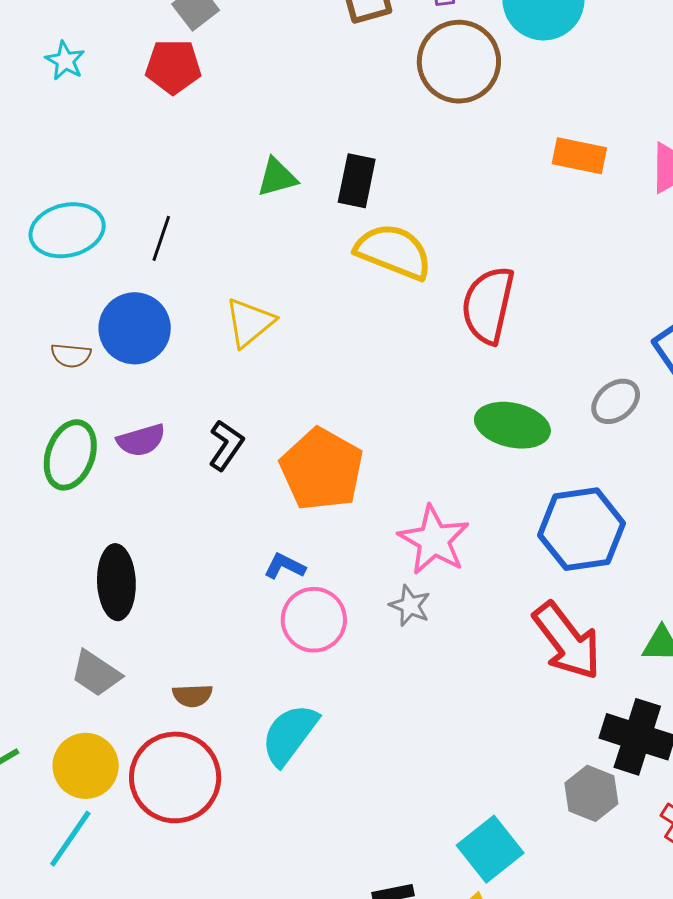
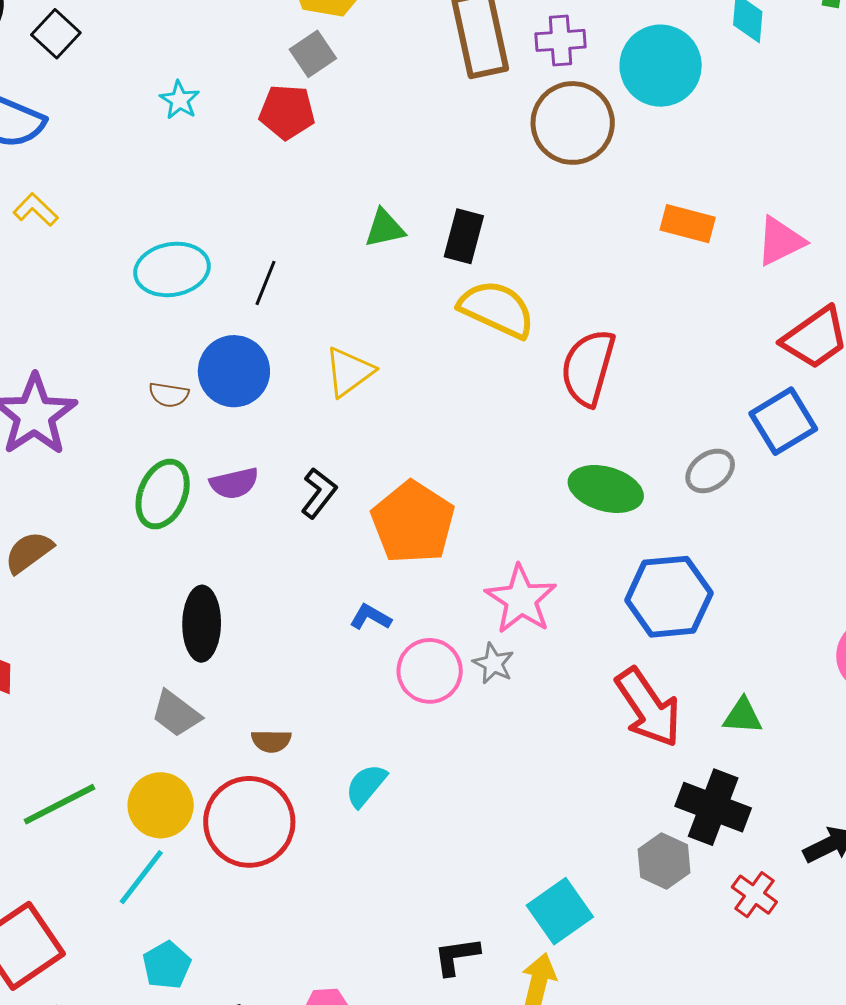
pink circle: (314, 620) -> (430, 671), moved
cyan semicircle: (290, 735) -> (366, 785), size x0.7

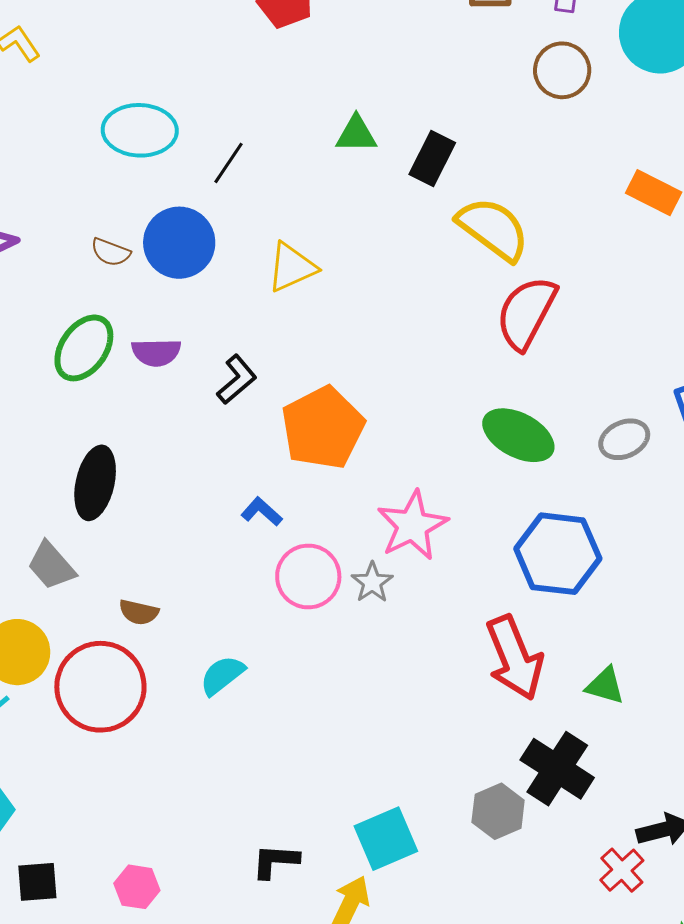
brown circle: (573, 123) -> (562, 70), size x0.7
yellow semicircle: (497, 309) -> (493, 229), moved
red cross: (754, 895) -> (622, 870), moved

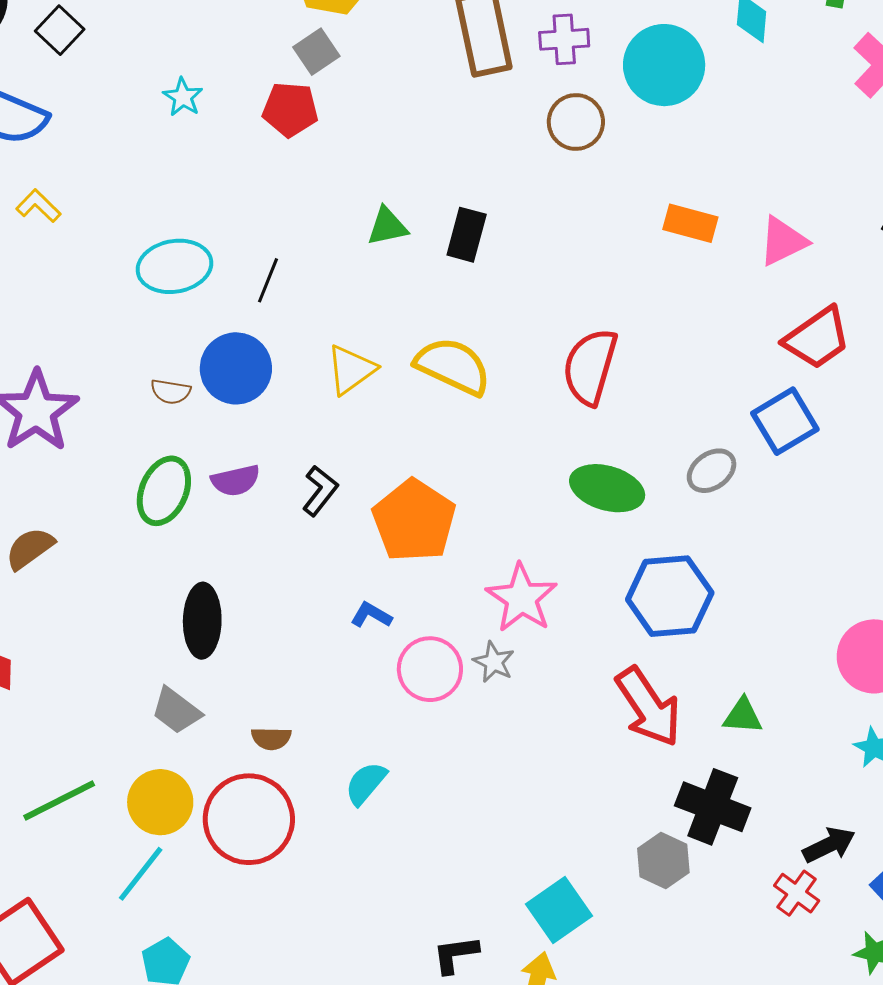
yellow semicircle: (493, 229) -> (453, 366), moved

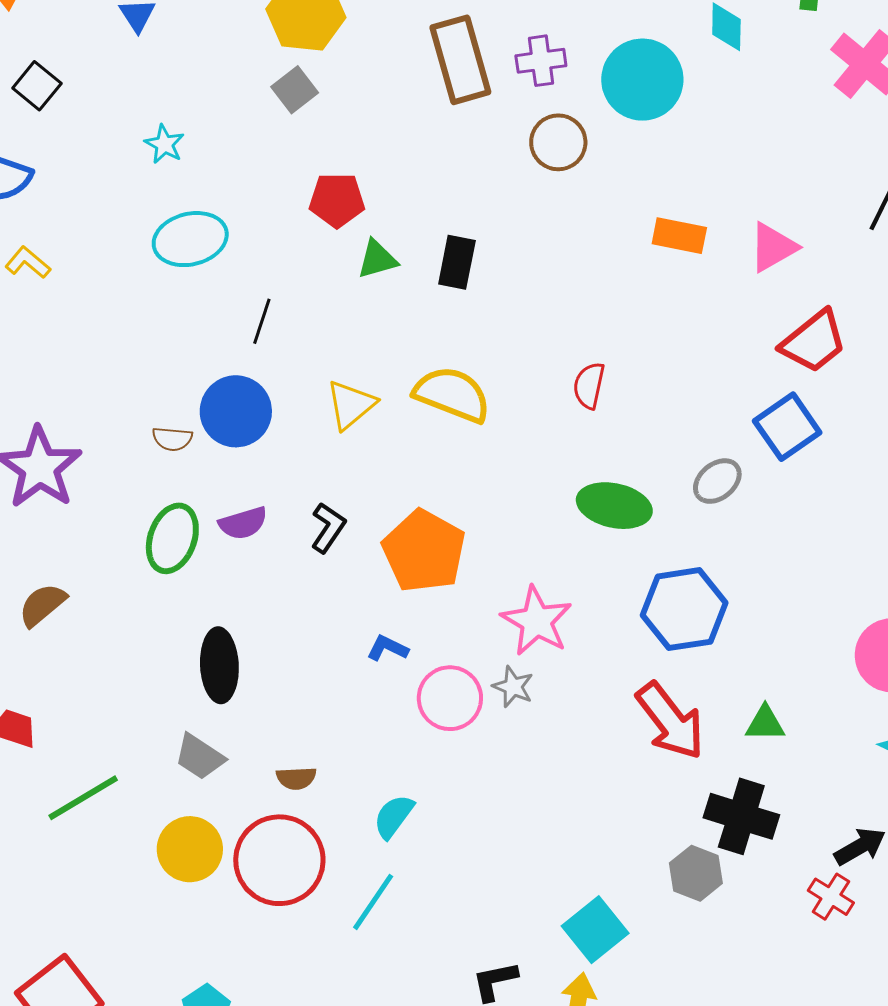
red pentagon: (290, 109) -> (337, 200), moved
cyan ellipse: (174, 266) -> (190, 239), moved
red semicircle: (590, 367) -> (589, 386), size x0.6
green line: (59, 801) -> (83, 798), moved
cyan line: (141, 874) -> (373, 902), moved

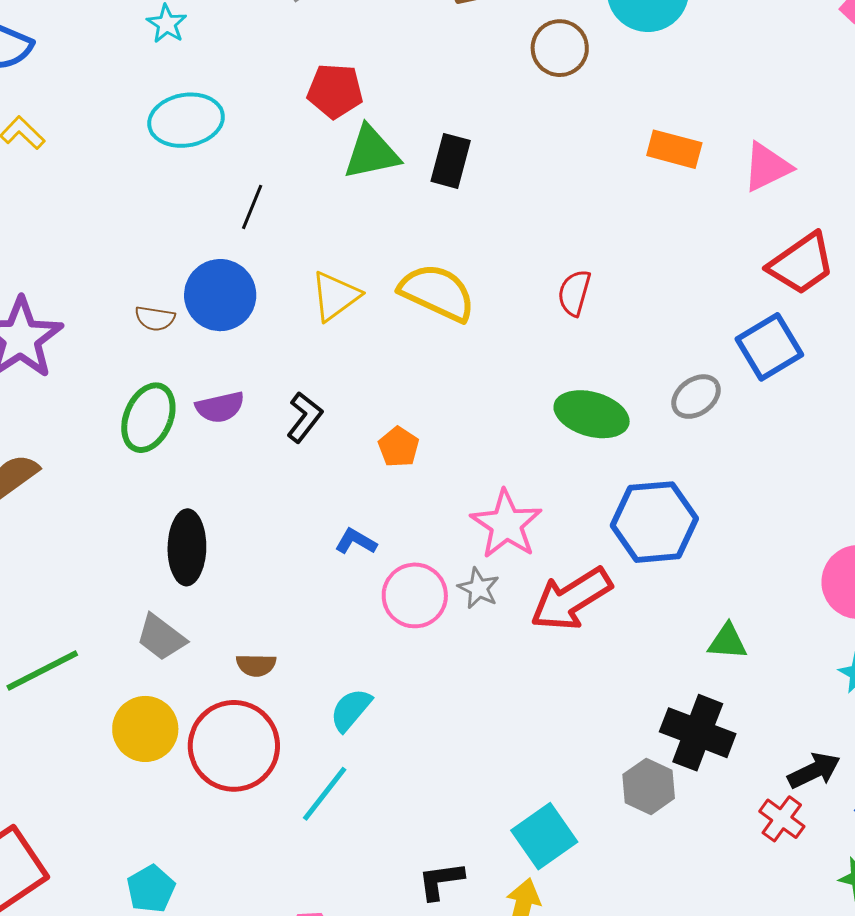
green triangle: (377, 259) -> (371, 153), size x1.4
orange pentagon: (424, 551) -> (399, 447), size x0.5
red arrow: (670, 721) -> (571, 599), moved, turned 92

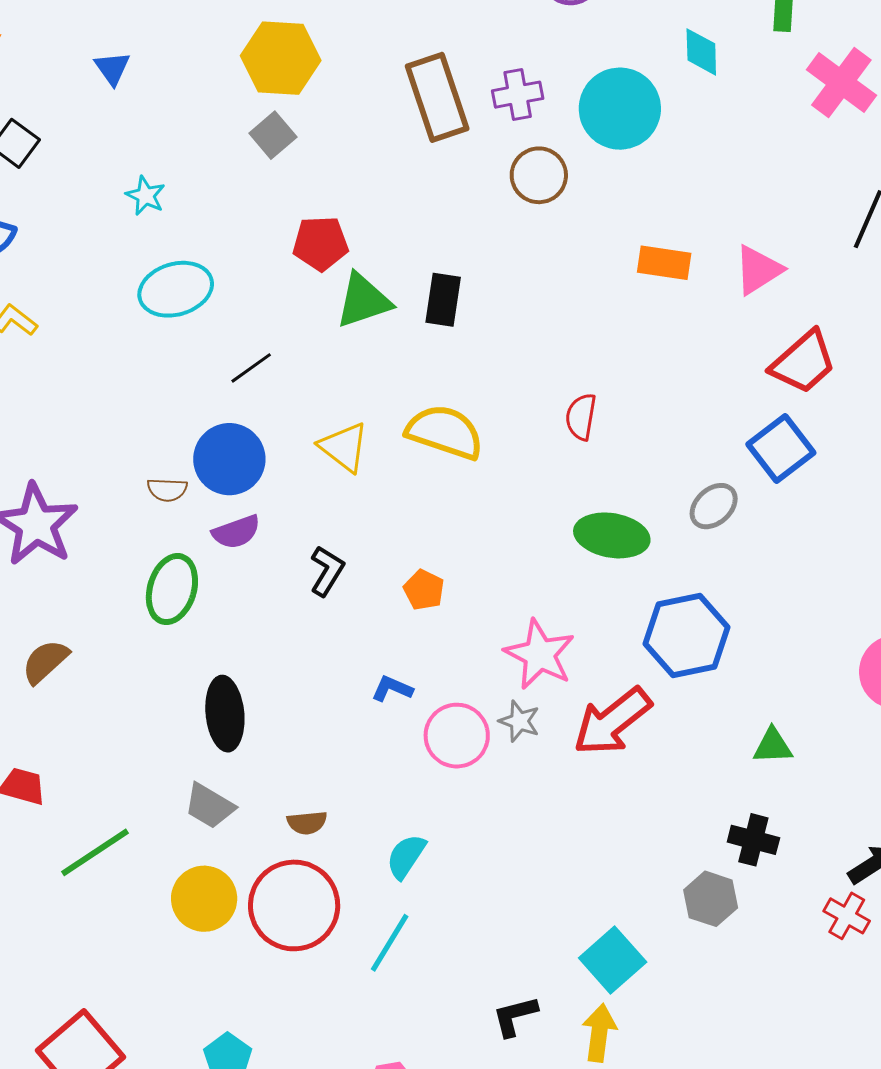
black line: (252, 207) -> (251, 368), turned 39
yellow triangle: (335, 296) -> (344, 447), turned -40
purple semicircle: (220, 407) -> (236, 532), moved
black cross: (698, 733) -> (753, 840), size x0.7

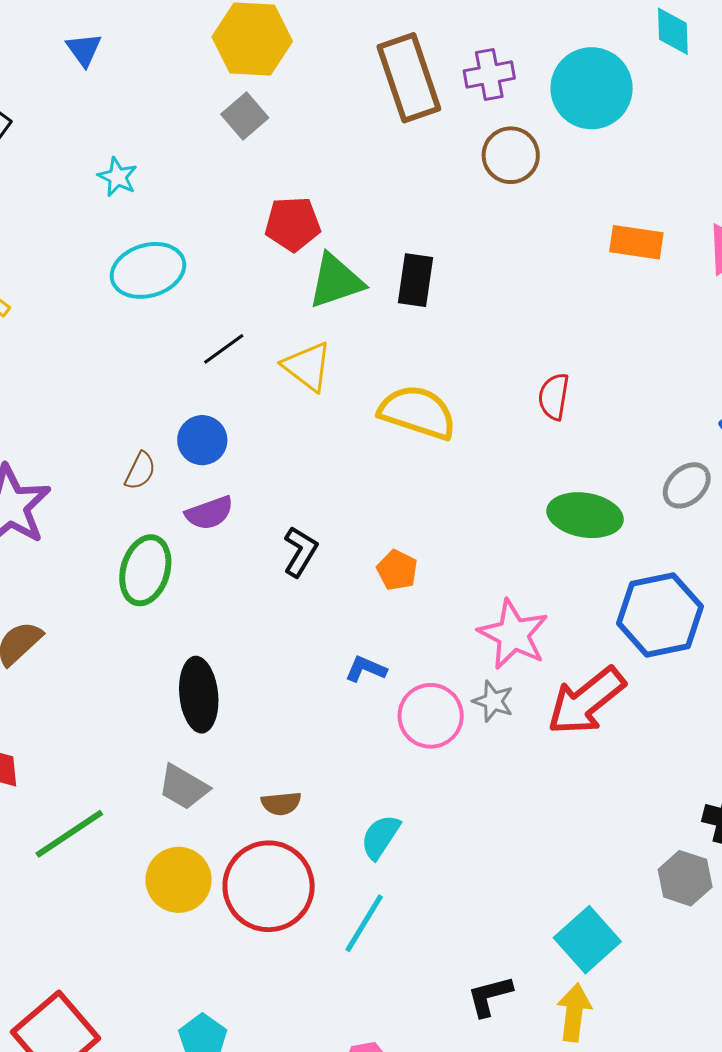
yellow triangle: (344, 447) -> (307, 366), moved
blue circle: (229, 459) -> (202, 440), size x0.7
brown semicircle: (167, 490) -> (140, 471), turned -66

